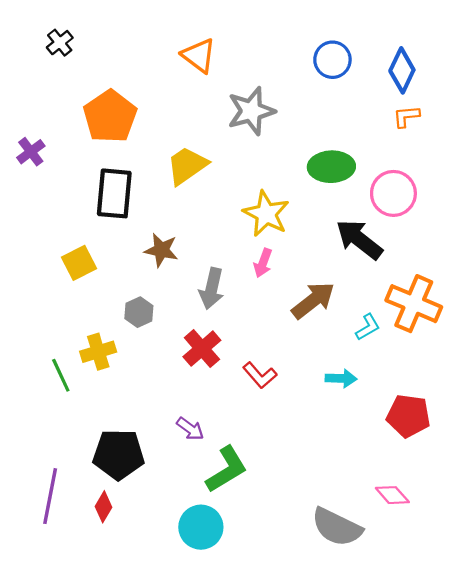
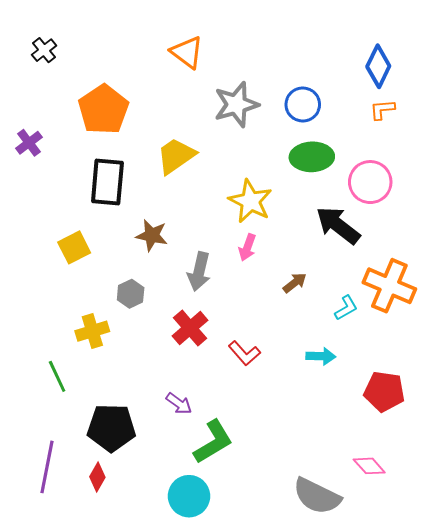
black cross: (60, 43) -> (44, 50), moved
blue circle: (332, 60) -> (303, 105), moved
brown arrow: (313, 300) -> (295, 283), size x0.6
green line: (61, 375) -> (57, 376), moved

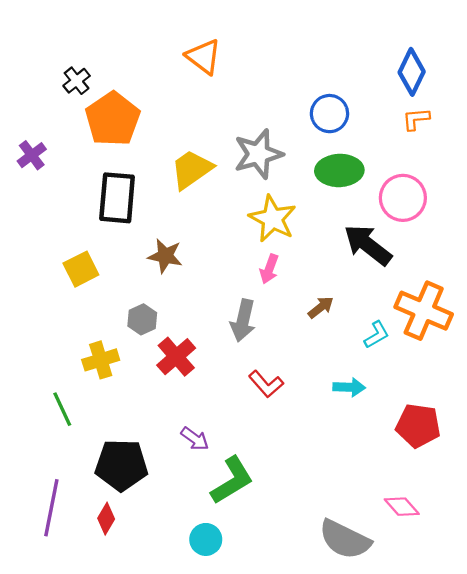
black cross: (44, 50) -> (77, 81), moved
gray star: (236, 105) -> (258, 154), moved
gray arrow: (199, 272) -> (243, 320), moved
red cross: (190, 328) -> (176, 357), moved
cyan circle: (189, 496) -> (206, 539), size x0.7

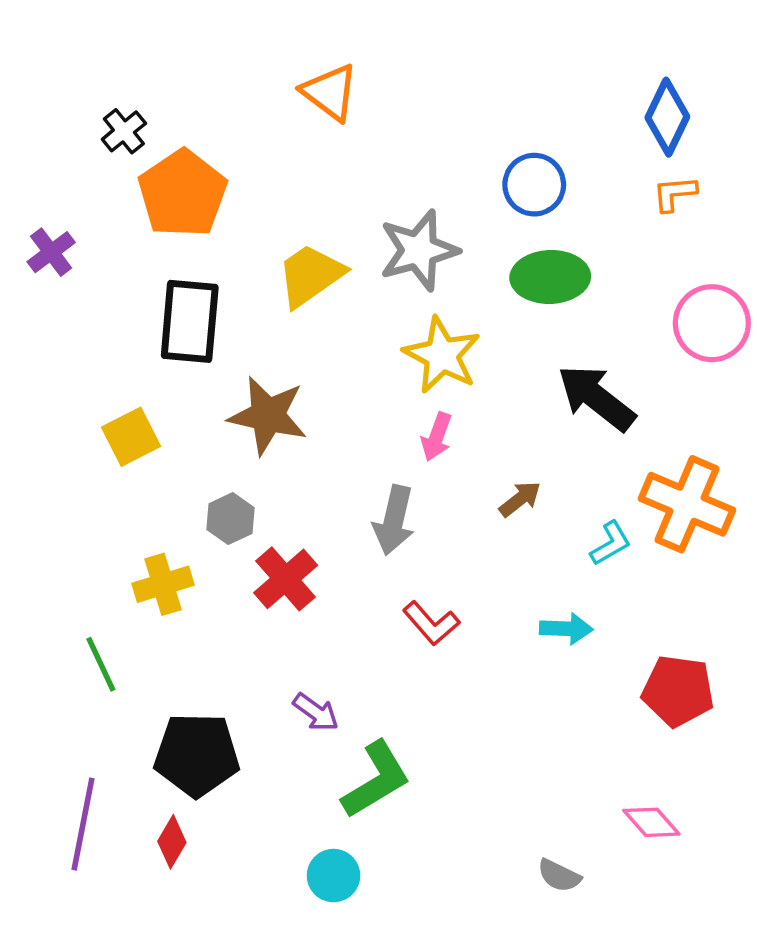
pink circle: (403, 198) -> (712, 323), moved
brown star: (165, 256) -> (268, 416), size x1.4
gray semicircle: (345, 539) -> (559, 876), size x0.5

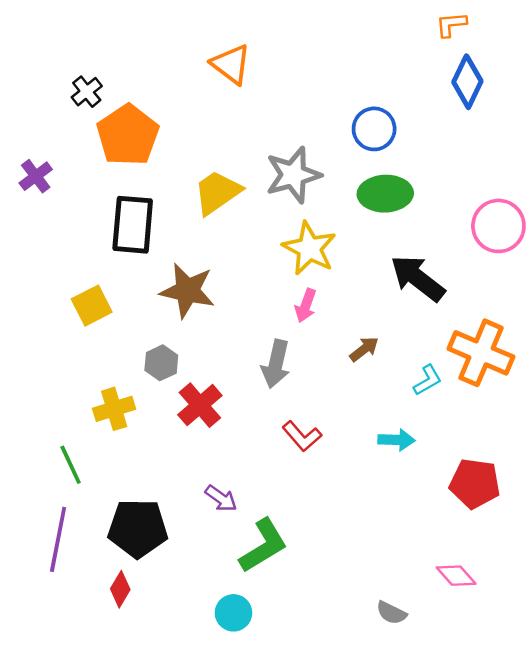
orange L-shape: (675, 193) -> (451, 24), moved
purple line: (83, 824) -> (58, 539), moved

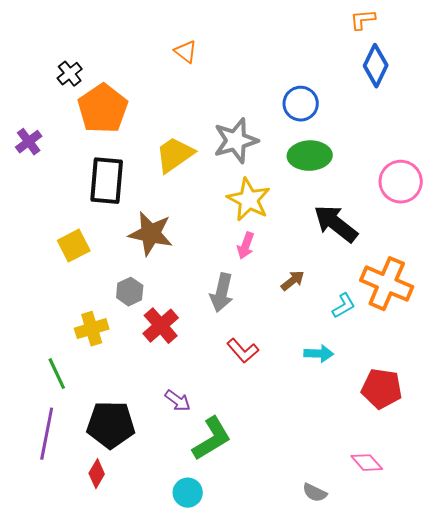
orange triangle: (231, 64) -> (186, 52), size x0.7

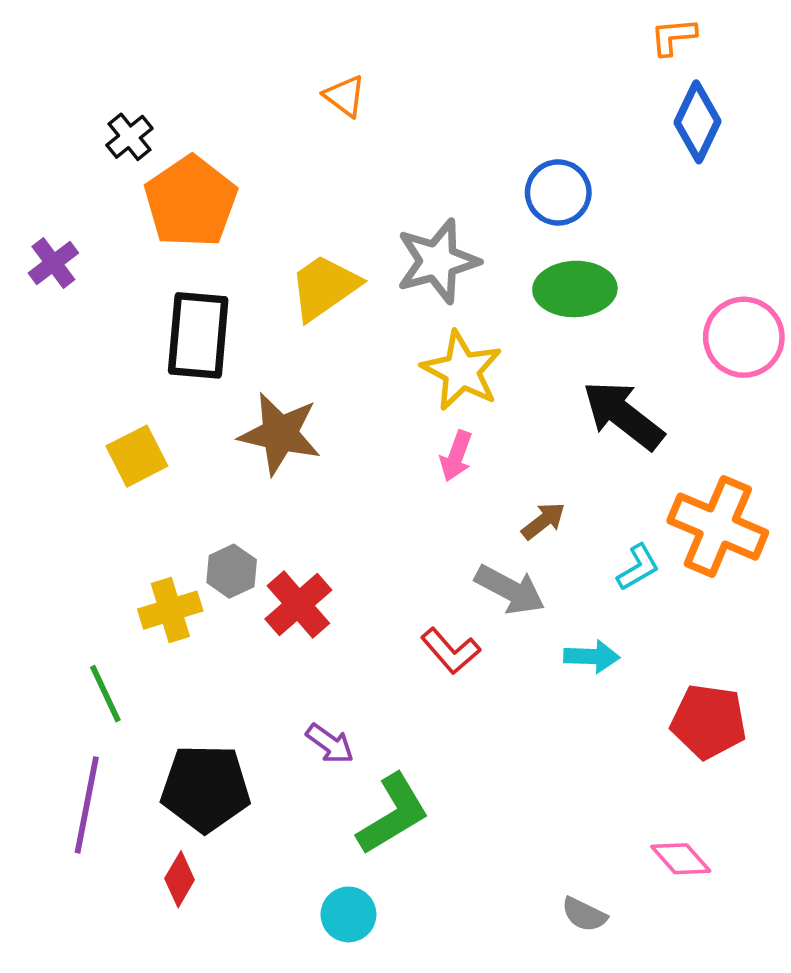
gray hexagon: (130, 292) -> (232, 571), moved
gray arrow: (222, 293) -> (510, 590), moved, turned -75

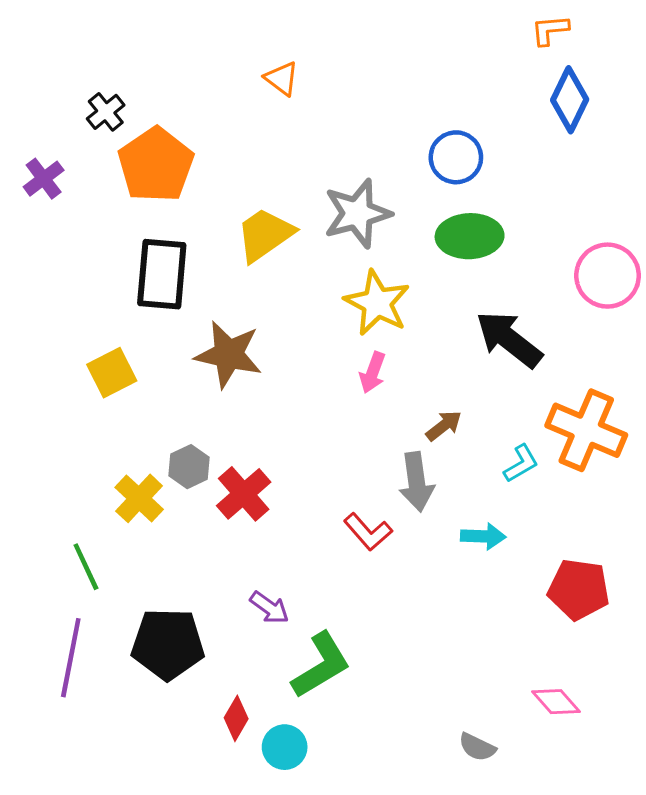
purple cross: (53, 263) -> (44, 179), moved
gray arrow: (510, 590) -> (416, 482), turned 54
yellow cross: (170, 610) -> (139, 498), turned -30
red diamond: (180, 879) -> (236, 718), moved

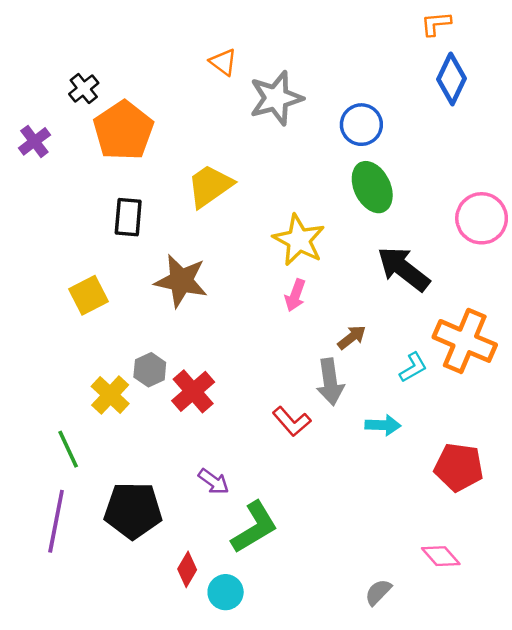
gray star: (357, 213) -> (276, 98), moved
green ellipse: (470, 236) -> (372, 187), turned 66
black rectangle: (162, 274) -> (128, 217), size x0.7
gray semicircle: (477, 747) -> (378, 592), turned 108

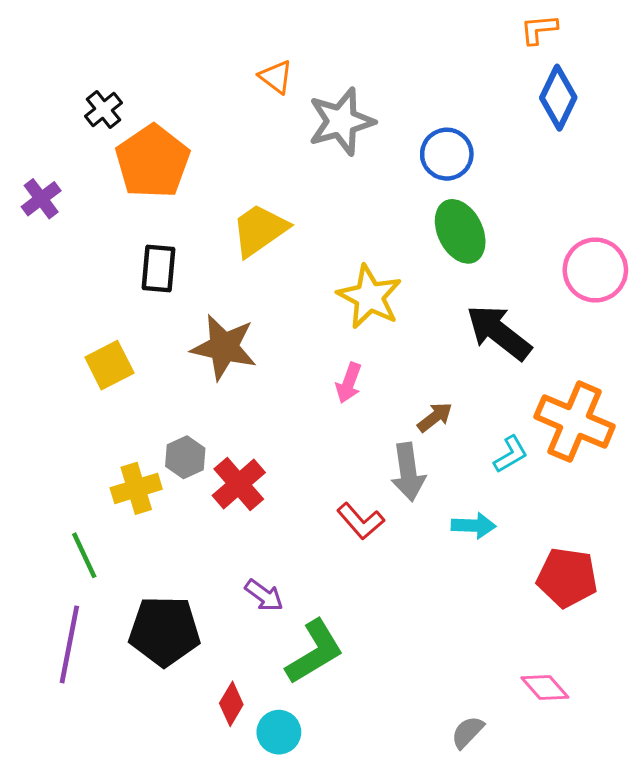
purple cross: (34, 141) -> (41, 199), moved
pink arrow: (295, 295) -> (349, 383), moved
yellow cross: (110, 395) -> (136, 488), turned 30

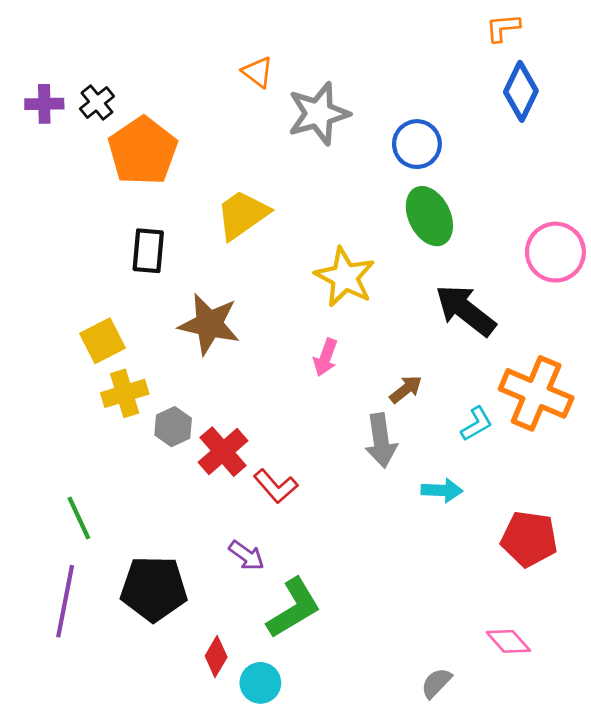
purple cross: (41, 199) -> (44, 104), moved, turned 36
yellow cross: (136, 488) -> (125, 393), moved
red L-shape: (361, 521) -> (276, 486), moved

